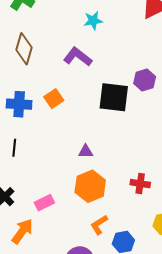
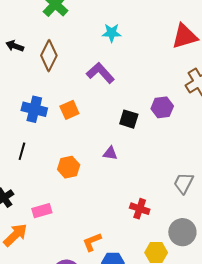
cyan star: (93, 21) -> (112, 33), moved
black square: (114, 97) -> (129, 119), size x0.6
purple triangle: (86, 151) -> (110, 153), moved
orange hexagon: (90, 186) -> (69, 167), moved, size x0.7

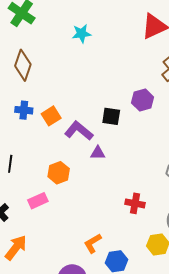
purple L-shape: (100, 73) -> (79, 131), moved
blue cross: (34, 109) -> (24, 110), moved, size x0.7
pink rectangle: (42, 211) -> (38, 201), moved

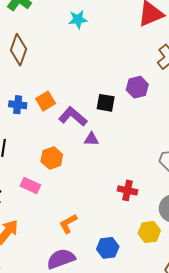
blue cross: (24, 110) -> (18, 105), moved
pink rectangle: (38, 201) -> (30, 185), turned 48
orange L-shape: (93, 243) -> (68, 224), moved

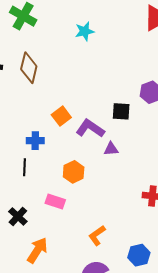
blue cross: (18, 105) -> (35, 141), moved

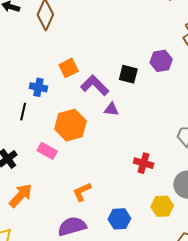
orange hexagon: (74, 172) -> (70, 125), size x1.4

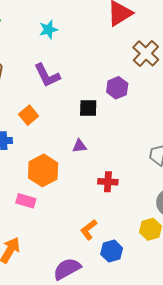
purple L-shape: (95, 85) -> (47, 75), moved, turned -148
red cross: (144, 163) -> (108, 182), moved
orange L-shape: (82, 192) -> (89, 230), moved

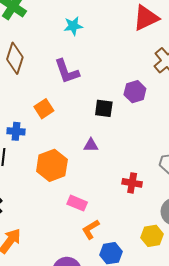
red cross: (108, 182) -> (132, 183), moved
pink rectangle: (26, 201) -> (77, 203), moved

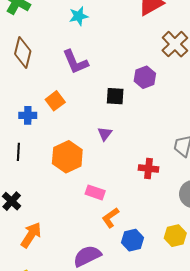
blue cross: (16, 131) -> (28, 115), moved
purple triangle: (91, 145) -> (105, 134), turned -49
yellow hexagon: (152, 236) -> (175, 236), moved

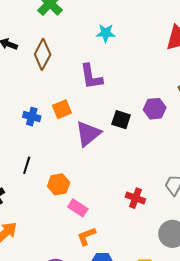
purple triangle: (105, 134) -> (88, 134), moved, size x1.8
black line: (18, 152) -> (27, 165), moved
orange hexagon: (67, 157) -> (59, 184), moved, size x0.7

